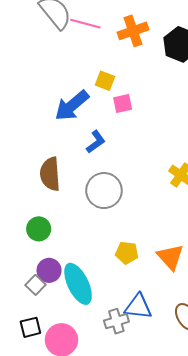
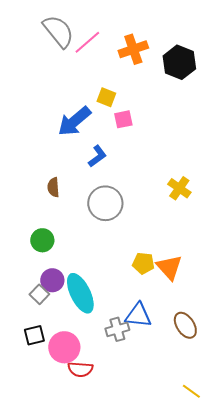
pink line: (85, 24) -> (87, 42), turned -56
brown semicircle: (50, 174) -> (53, 187), size x0.6
yellow pentagon: (127, 253) -> (143, 263), moved

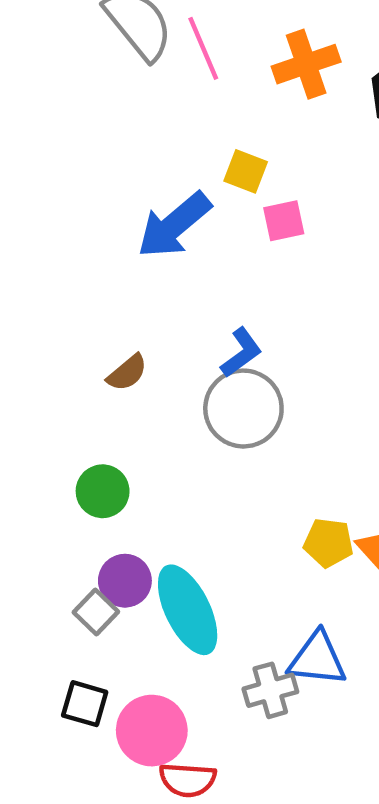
pink line: (87, 42) -> (203, 48), turned -72
blue L-shape: (97, 156) -> (241, 353), moved
brown semicircle: (53, 187) -> (127, 373), turned -126
black square: (34, 335) -> (85, 704), turned 30

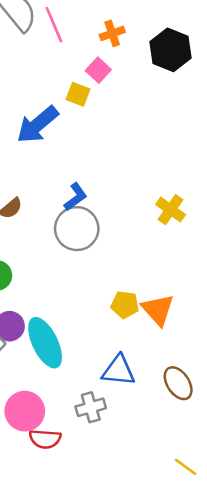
orange cross: (306, 64) -> (112, 33), size x0.7
pink square: (284, 221) -> (98, 70), moved, turned -35
gray cross: (270, 690) -> (91, 407), moved

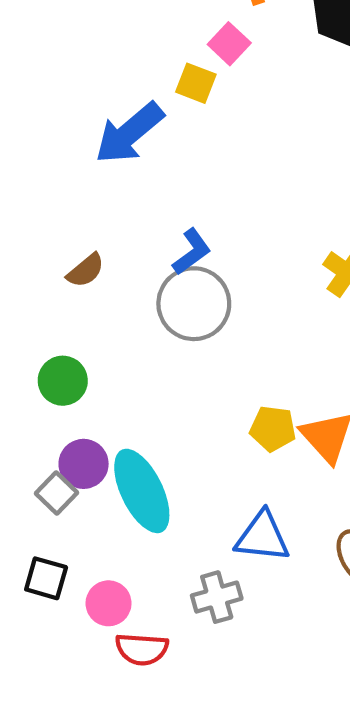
pink circle: (25, 411) -> (109, 603), size x0.7

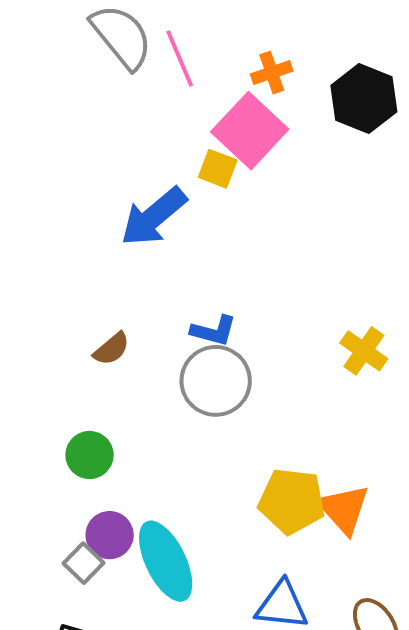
pink square: (229, 44) -> (250, 131), size x1.8
blue L-shape: (192, 252) -> (214, 331), turned 51
yellow pentagon: (273, 429) -> (292, 501), size x1.5

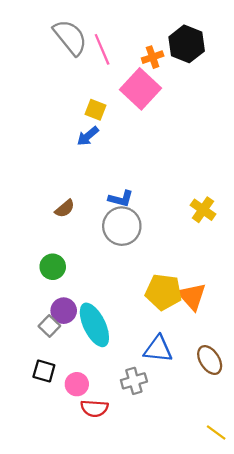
black hexagon: (364, 99) -> (187, 44), moved
yellow square: (218, 169) -> (95, 110), moved
blue arrow: (154, 217) -> (88, 136), size x0.6

